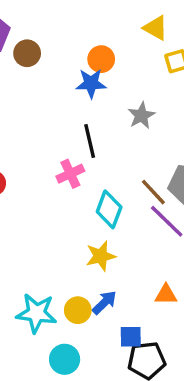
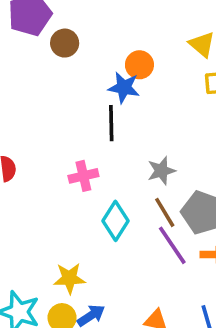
gray star: (141, 116) -> (161, 171), moved
black line: (90, 141) -> (111, 123), moved
yellow star: (101, 256) -> (69, 278), moved

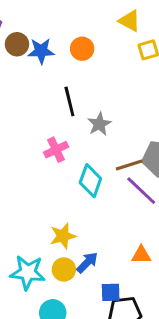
blue star: (124, 88) -> (41, 51), moved
gray star: (161, 171) -> (99, 124), moved
brown line: (165, 212) -> (129, 165), turned -64

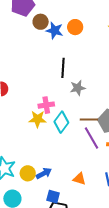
orange circle: (82, 49) -> (75, 27), moved
pink cross: (56, 150) -> (46, 105), moved
yellow star: (63, 236) -> (37, 119), moved

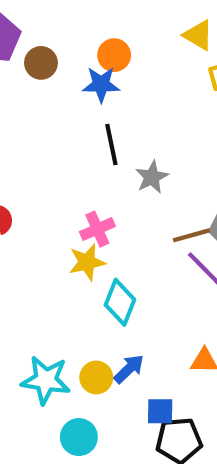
blue star: (55, 31) -> (101, 84), moved
cyan diamond: (61, 122) -> (120, 302), moved

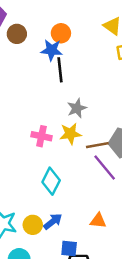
black line: (111, 144) -> (60, 70), moved
pink cross: (97, 229) -> (41, 136), turned 30
yellow star: (87, 262) -> (70, 134), moved

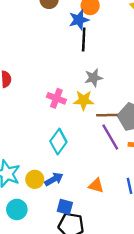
blue star: (52, 50) -> (79, 20), turned -30

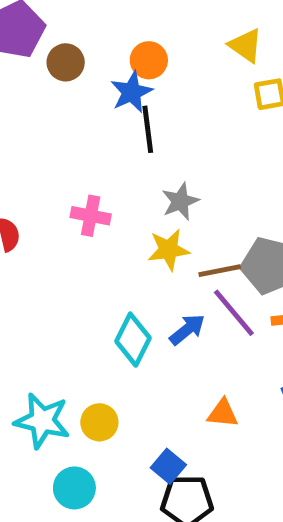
pink cross: (56, 98) -> (91, 216), moved
blue arrow: (54, 179) -> (187, 330), moved
blue square: (65, 207) -> (168, 466), turned 35

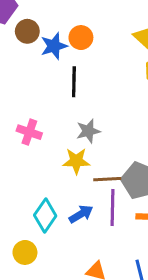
blue star: (131, 92) -> (54, 46), moved
purple line: (234, 313) -> (112, 207), turned 33
yellow circle: (99, 422) -> (25, 252), moved

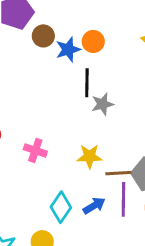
gray star: (88, 131) -> (102, 104), moved
pink cross: (29, 132) -> (35, 150), moved

